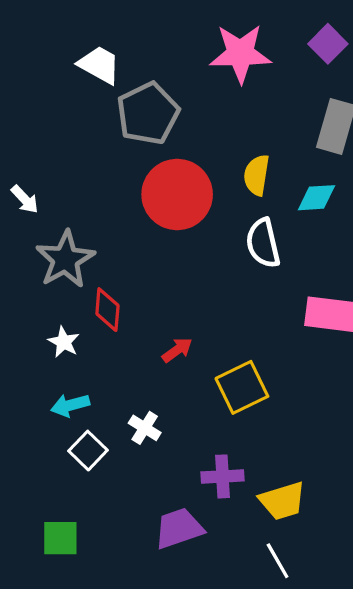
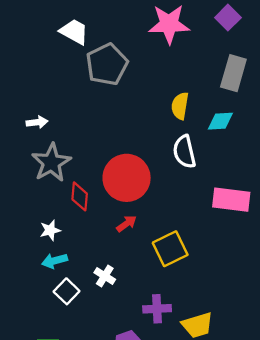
red circle: (177, 194) -> (127, 178), moved
white arrow: (25, 199) -> (37, 122), moved, turned -54
white star: (64, 342) -> (50, 230), moved, turned 30

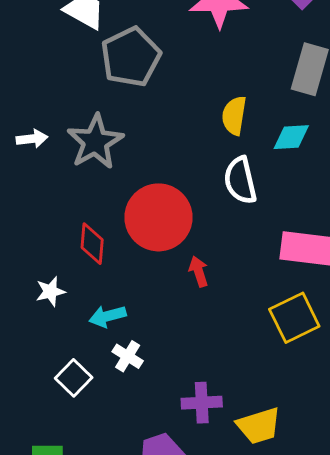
gray star: (51, 163) -> (95, 142), moved
red arrow: (127, 224) -> (199, 271), moved, turned -72
yellow square: (170, 249) -> (294, 318), moved
cyan arrow: (55, 261) -> (108, 316), moved

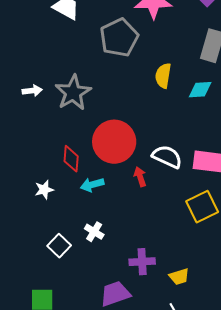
gray pentagon: (131, 57) -> (119, 38), moved
white semicircle: (240, 180) -> (167, 157), moved, turned 128
cyan arrow: (108, 316) -> (92, 185), moved
yellow trapezoid: (259, 426) -> (179, 277), size x0.7

